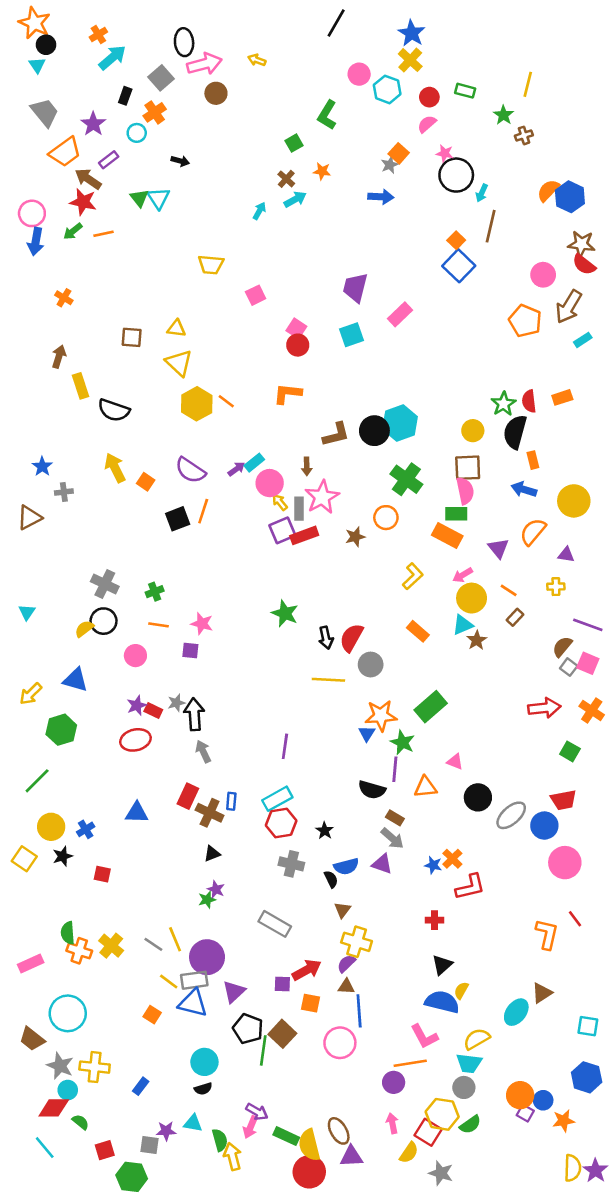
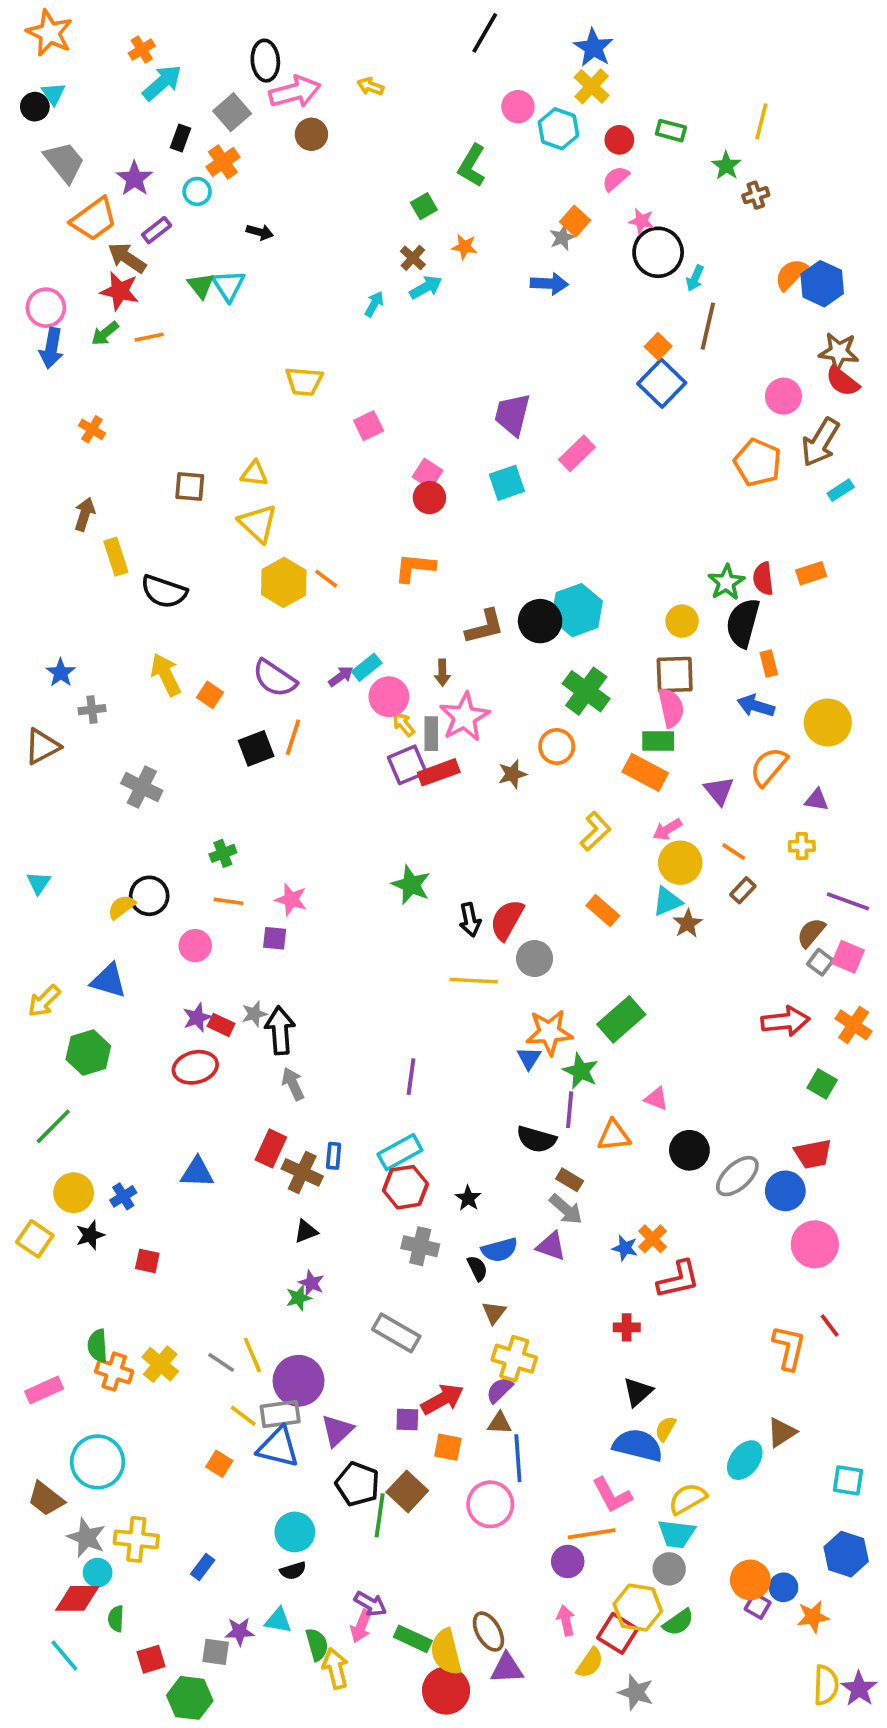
black circle: (46, 45) -> (35, 107), moved
gray cross: (105, 584) -> (142, 787), moved
green semicircle: (81, 1122) -> (116, 1619), turned -126

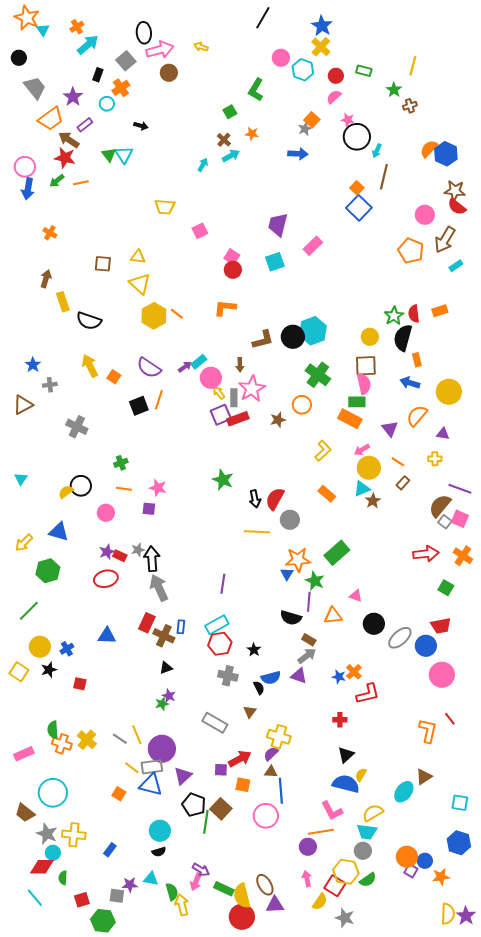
cyan triangle: (53, 94) -> (43, 30), moved
brown semicircle: (811, 933) -> (440, 506), size x1.4
gray arrow: (293, 1084) -> (159, 588), size x1.5
gray arrow: (566, 1209) -> (307, 656), turned -78
brown triangle: (494, 1313) -> (250, 712), moved

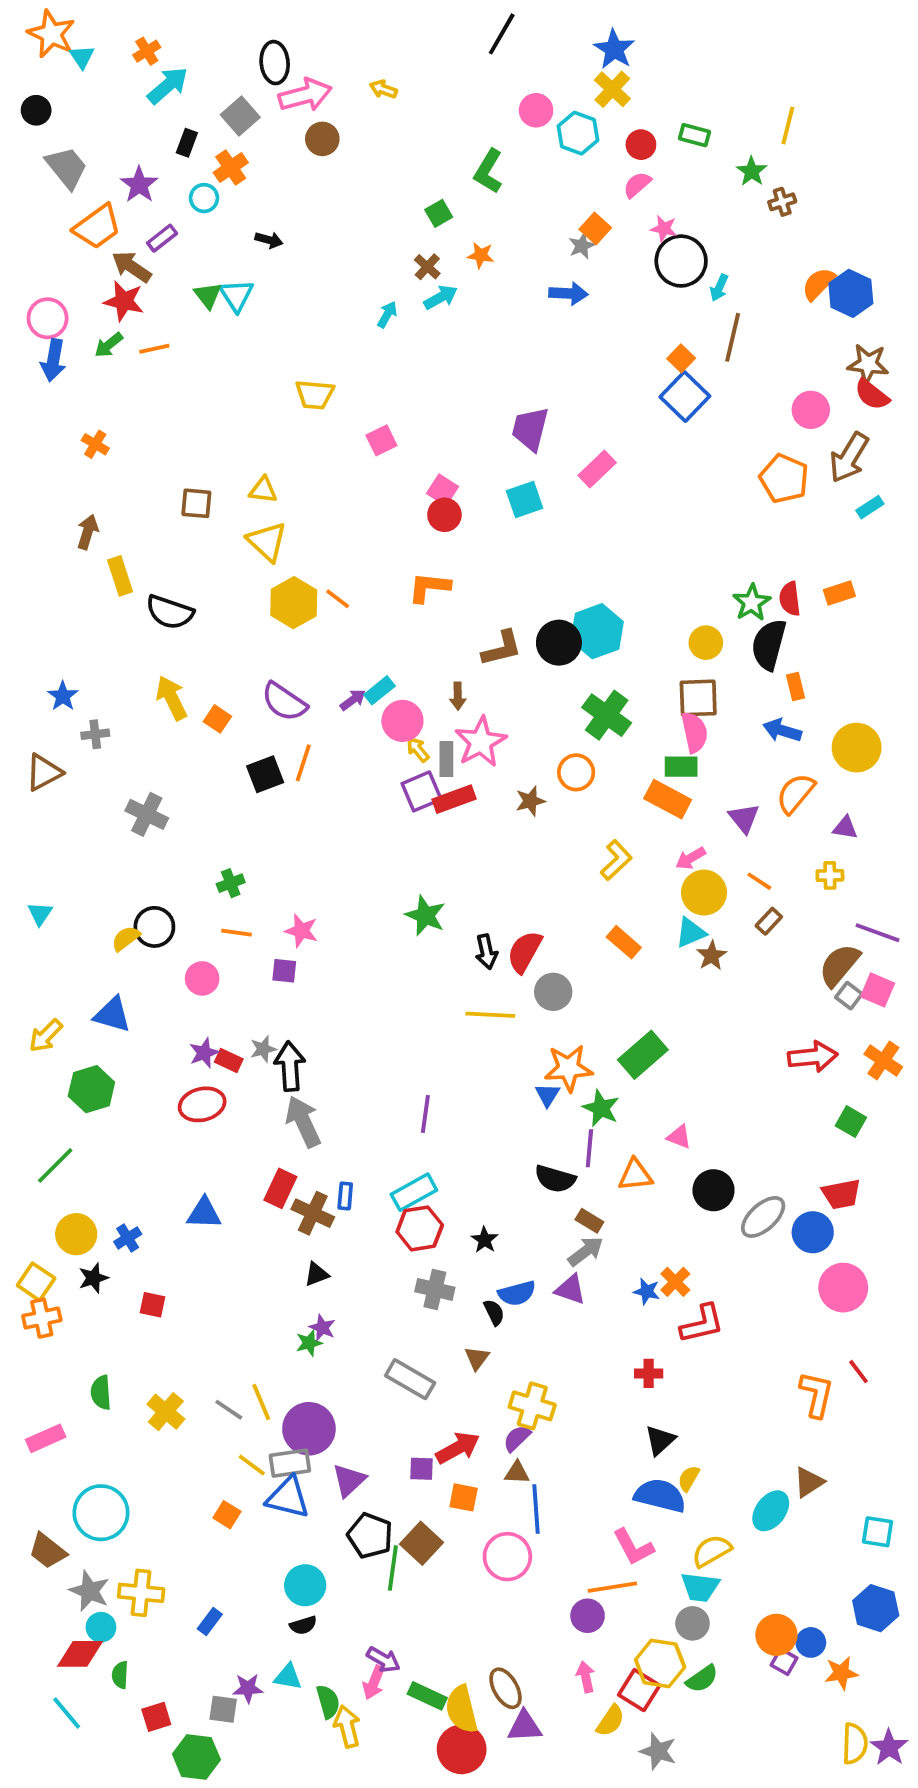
orange cross: (62, 744) -> (42, 1318), moved, turned -30

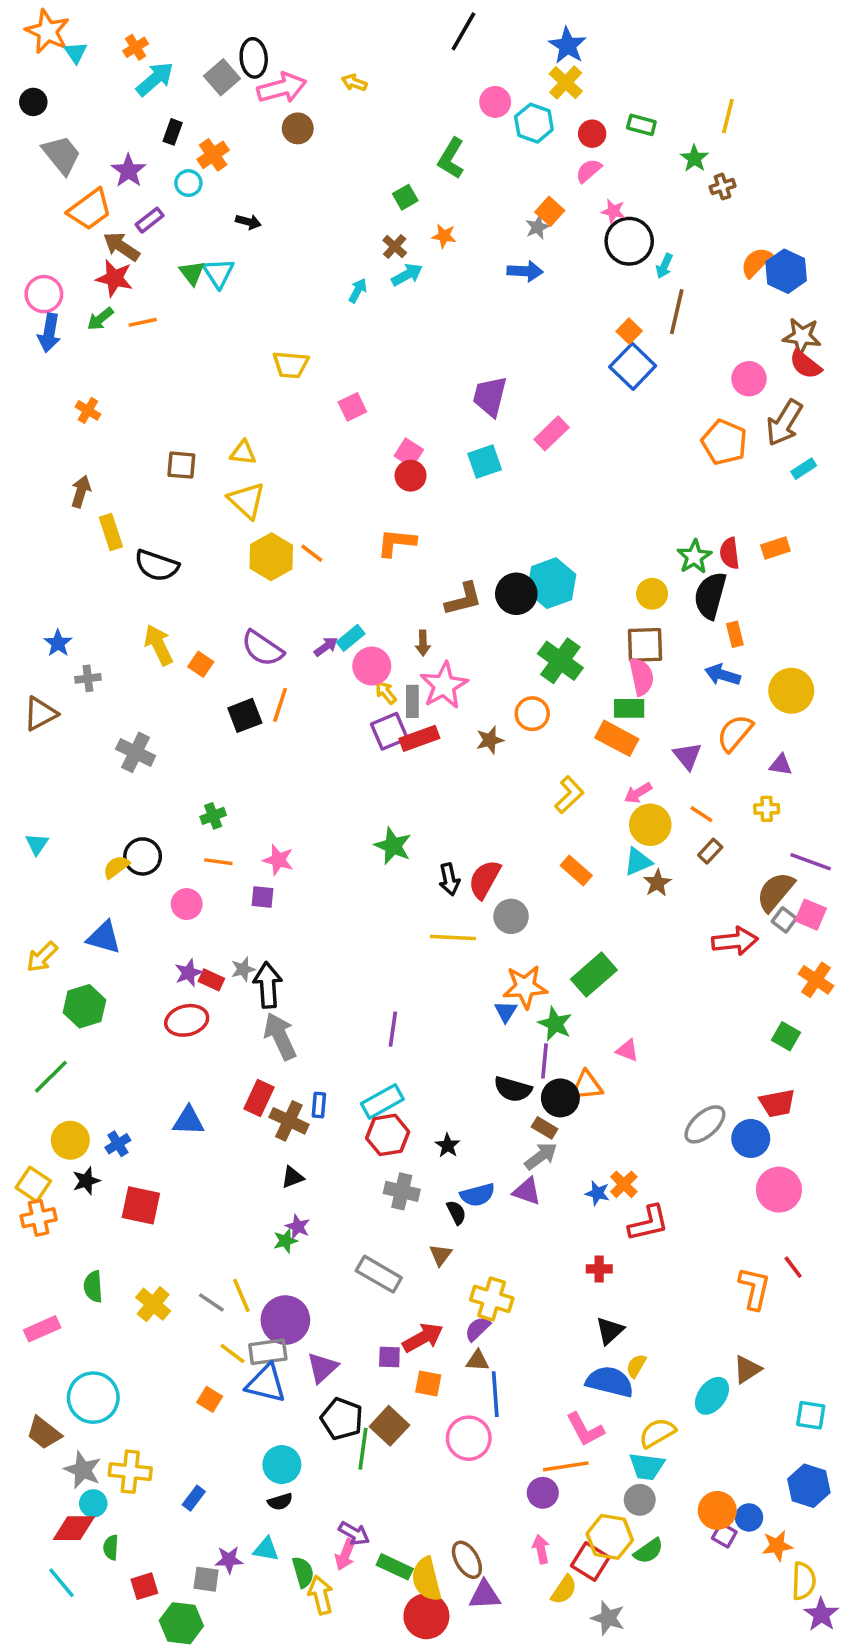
gray square: (240, 116) -> (222, 77), moved
red arrow: (813, 1057) -> (735, 941), moved
black circle: (713, 1190) -> (560, 1098), moved
red square: (153, 1305) -> (141, 1205), size x1.6
yellow semicircle: (855, 1744) -> (804, 1581), moved

